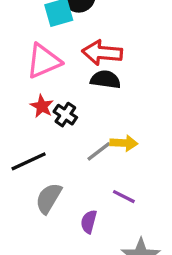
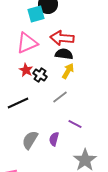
yellow arrow: (124, 143) -> (68, 71), moved, turned -63
gray semicircle: (49, 198) -> (30, 140), moved

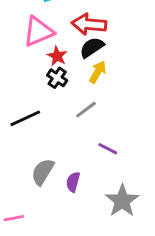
black semicircle: (64, 54) -> (92, 47), turned -42
red star: (26, 70) -> (57, 56), moved
purple semicircle: (54, 139) -> (73, 182), moved

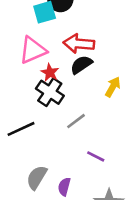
yellow arrow: (98, 72) -> (113, 87), moved
black cross: (57, 78) -> (50, 92), size x1.5

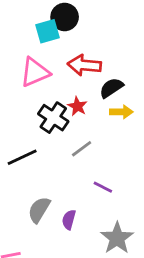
black semicircle: (81, 65) -> (111, 88), moved
red star: (50, 73) -> (77, 106), moved
yellow arrow: (113, 87) -> (121, 112), turned 60

